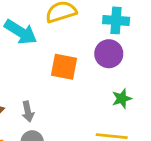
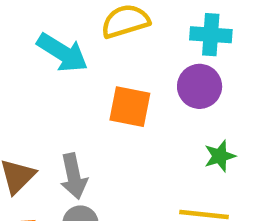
gray arrow: (28, 112) -> (74, 176), size x1.4

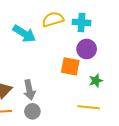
cyan cross: (211, 35) -> (81, 22), moved
orange square: (130, 107) -> (70, 66), moved

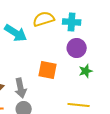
orange square: (70, 66) -> (48, 70), moved
green star: (96, 81) -> (86, 71), moved

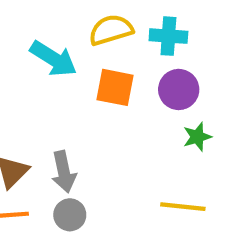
orange square: (48, 70) -> (115, 87), moved

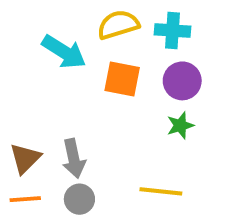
green star: (197, 137) -> (180, 125), moved
yellow line: (183, 207) -> (161, 191), moved

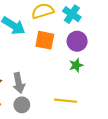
cyan cross: (172, 31) -> (72, 14), turned 30

